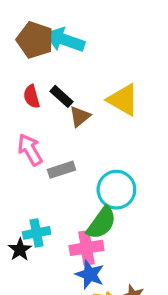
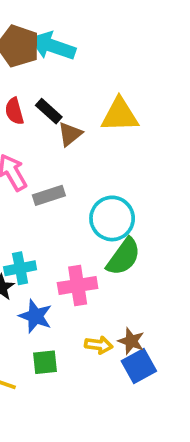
yellow triangle: (123, 100) -> (120, 115), turned -32
green semicircle: (101, 223) -> (124, 257), moved
blue star: (90, 275) -> (35, 316), moved

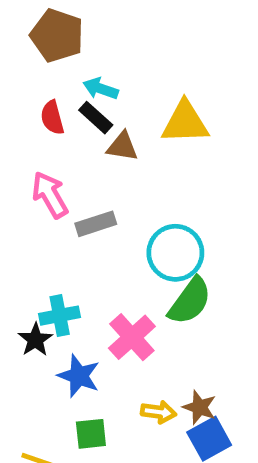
cyan arrow: (53, 46) -> (101, 89), moved, size x0.6
brown triangle: (70, 134) -> (122, 147), turned 48
pink cross: (78, 286) -> (132, 337), turned -33

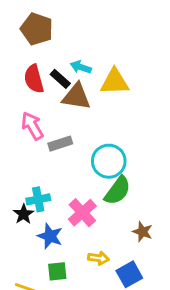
cyan arrow: (101, 89) -> (81, 67), moved
red semicircle: (52, 118) -> (34, 79), size x1.4
brown triangle: (122, 147) -> (76, 97), size x1.5
brown star: (200, 407) -> (143, 232), moved

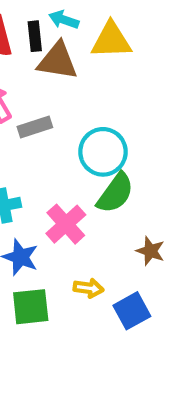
black rectangle: (60, 79) -> (35, 36), turned 42
green square: (57, 271) -> (31, 307), size x1.4

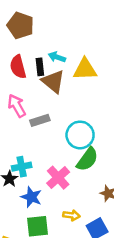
brown triangle: (58, 61) -> (53, 81), turned 30

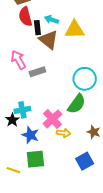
red semicircle: (18, 67) -> (25, 17), moved
cyan circle: (80, 135) -> (85, 79), moved
yellow arrow: (72, 215) -> (64, 133), moved

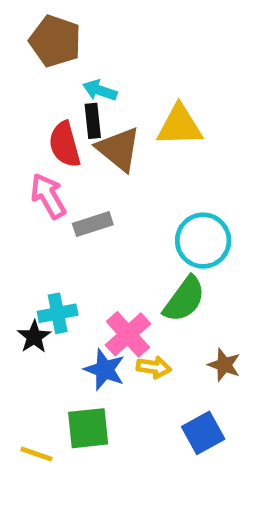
red semicircle: (25, 17) -> (65, 144), moved
cyan arrow: (51, 20) -> (100, 90), moved
blue star: (30, 135) -> (105, 370), moved

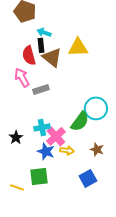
cyan circle: (203, 241) -> (96, 108), moved
cyan cross: (58, 313) -> (42, 127), moved

